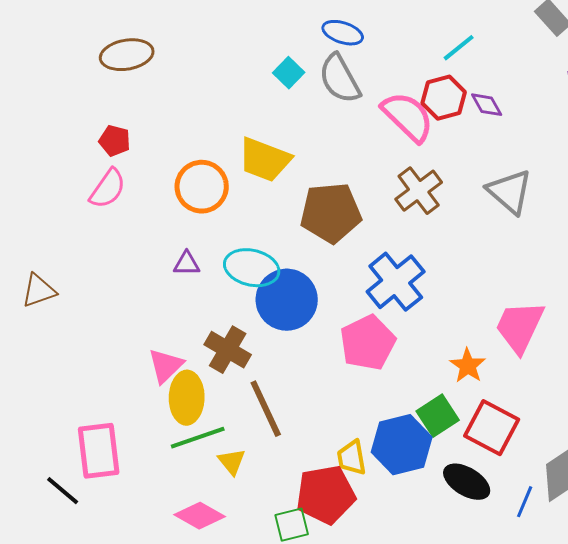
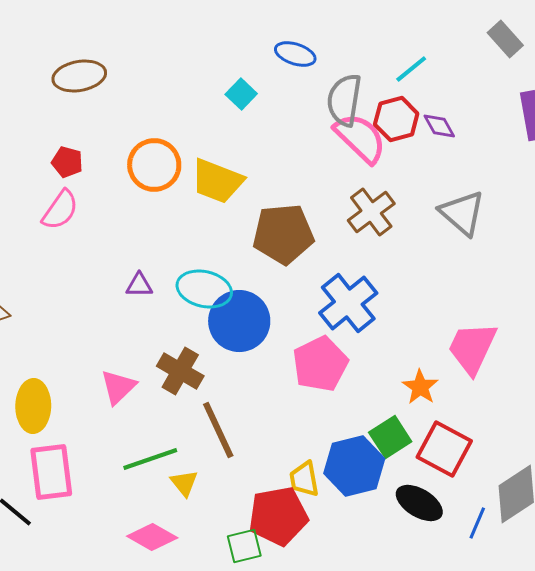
gray semicircle: (340, 79) -> (344, 100), moved, turned 38
orange circle: (202, 187) -> (154, 165), moved
yellow ellipse: (187, 398) -> (33, 406), moved

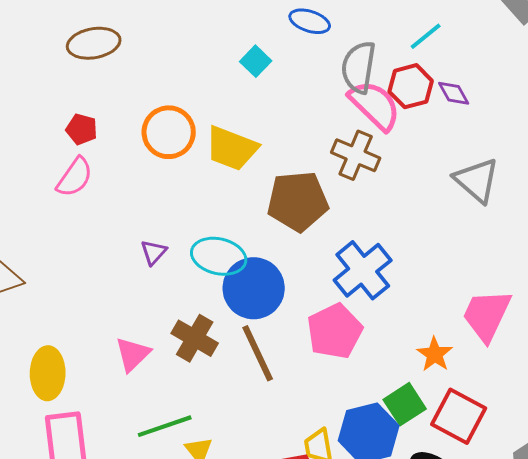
brown cross: (371, 212) -> (356, 155), moved, turned -30
purple triangle: (139, 285) -> (154, 252), turned -48
brown line: (218, 430) -> (258, 353), moved

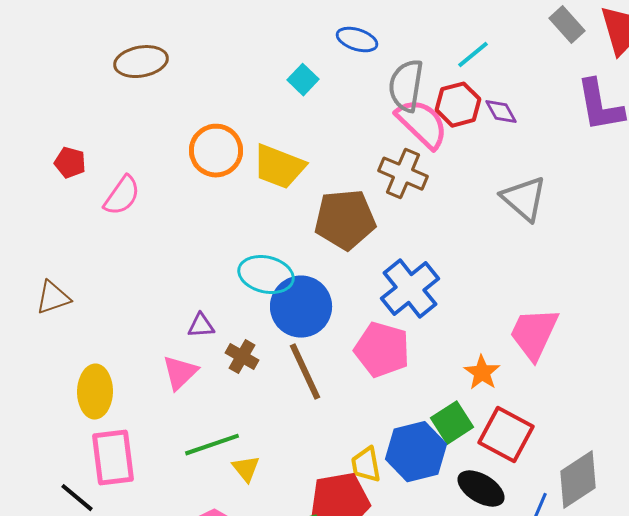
red pentagon: (82, 129) -> (70, 163), moved
purple triangle: (154, 252) -> (201, 326), moved, turned 44
pink pentagon: (335, 331) -> (382, 350), turned -30
brown cross: (195, 338) -> (242, 357), size x0.7

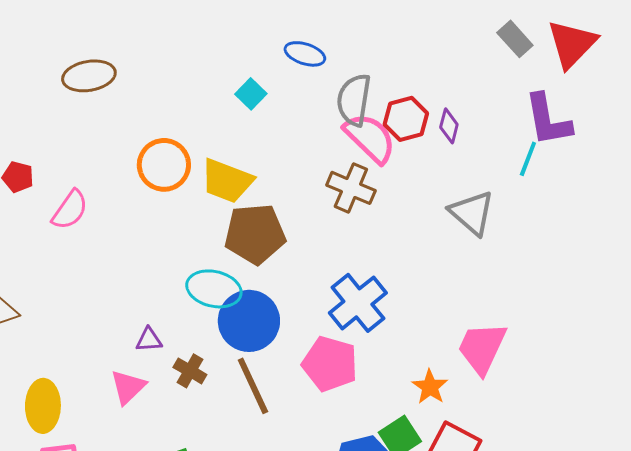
cyan line: (473, 55) -> (528, 159), moved, turned -30
purple diamond: (501, 112) -> (449, 126), turned 44
brown pentagon: (345, 220) -> (255, 234), moved

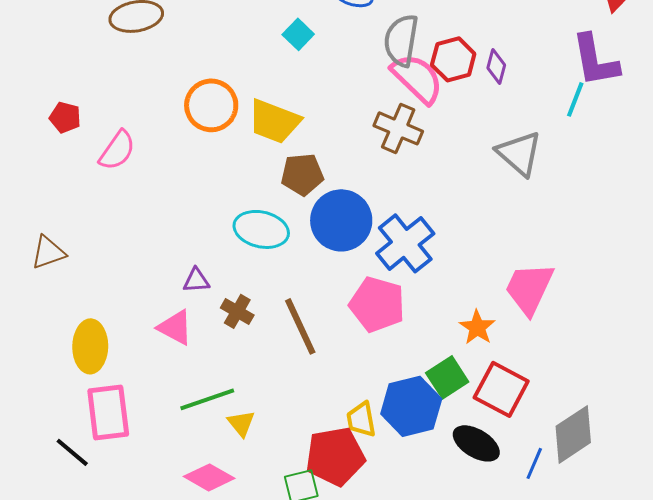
brown pentagon: (255, 234) -> (302, 174), size x0.7
blue circle: (249, 321) -> (341, 220), moved
pink triangle: (128, 387) -> (175, 327), turned -48

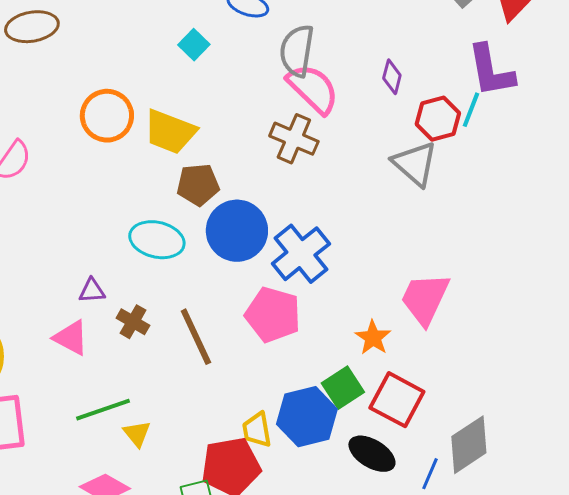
red hexagon: (453, 59) -> (438, 119), moved

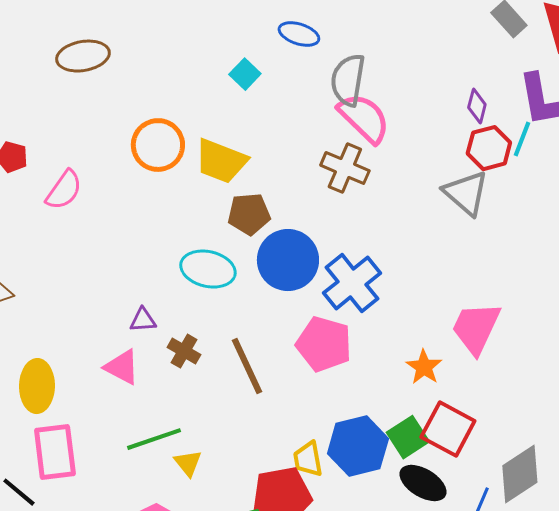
purple diamond: (392, 77) -> (477, 106), moved
green square: (343, 388) -> (408, 437), moved

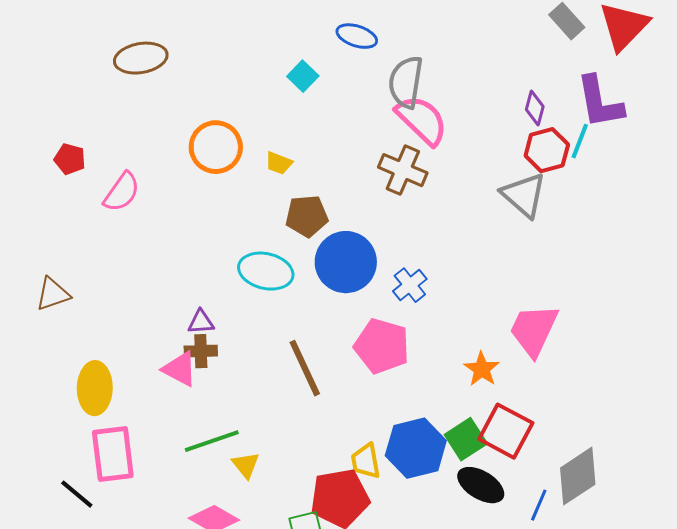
yellow trapezoid: (221, 161) -> (279, 163), size x0.5
blue cross: (352, 283) -> (410, 285), size x0.6
brown cross: (184, 351) -> (201, 351), moved, turned -32

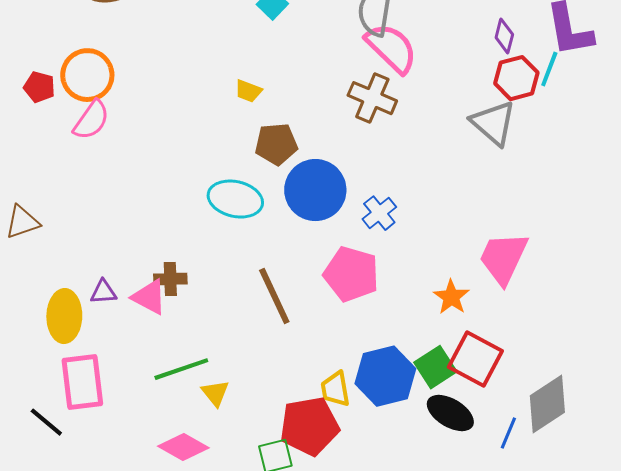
orange circle: (216, 147) -> (87, 75), moved
purple triangle: (201, 322) -> (103, 292), moved

